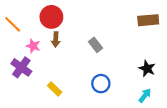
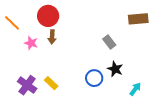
gray rectangle: (95, 45) -> (109, 42), moved
purple cross: (21, 67) -> (27, 85), moved
black star: (147, 69) -> (115, 69), moved

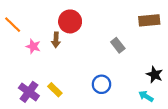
red circle: (48, 16) -> (70, 21), moved
black star: (115, 69) -> (155, 75), moved
cyan arrow: (135, 89) -> (146, 96), turned -96

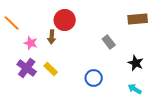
black star: (155, 75) -> (136, 63), moved
yellow rectangle: (55, 90) -> (51, 69), moved
purple cross: (29, 92) -> (27, 68), moved

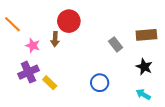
brown rectangle: (138, 19) -> (146, 35), moved
purple cross: (27, 68) -> (28, 72), turned 30
yellow rectangle: (51, 69) -> (50, 83), moved

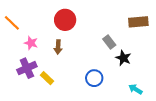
brown rectangle: (146, 35) -> (138, 22), moved
brown arrow: (55, 39) -> (58, 47), moved
black star: (144, 67) -> (123, 58), moved

